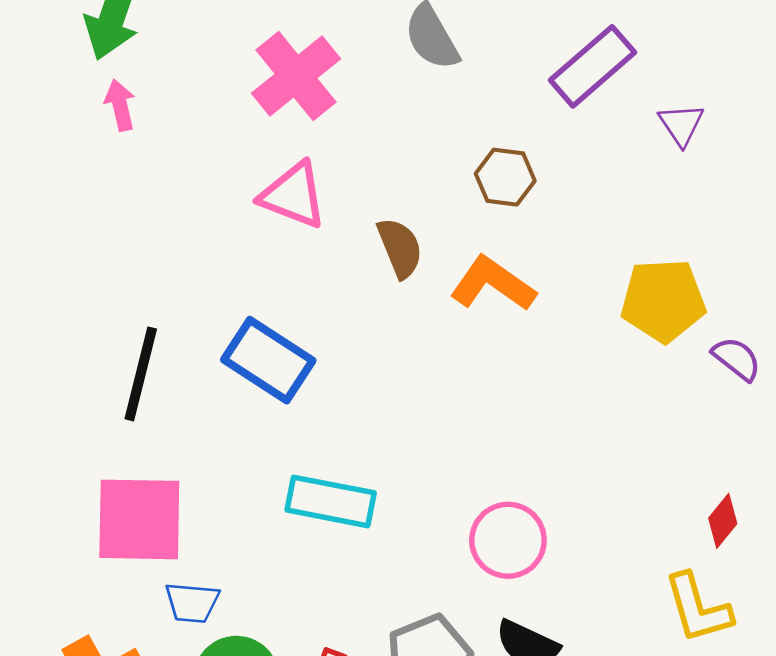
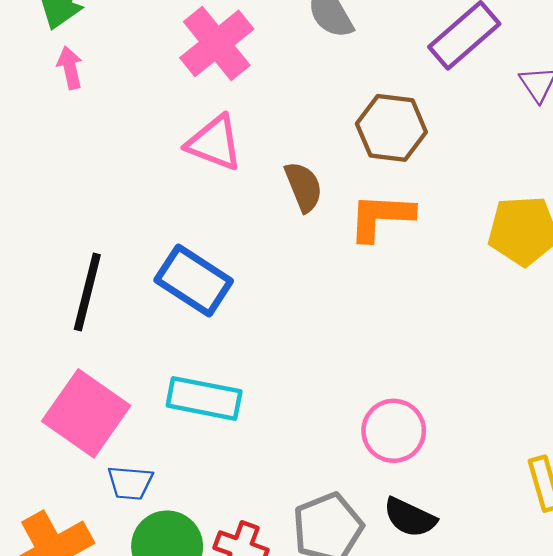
brown hexagon: (505, 177) -> (391, 128), size x1.4
orange L-shape: (493, 284) -> (381, 217), turned -32
cyan rectangle: (331, 501) -> (204, 398), moved
pink square: (139, 519) -> (86, 413), turned 34

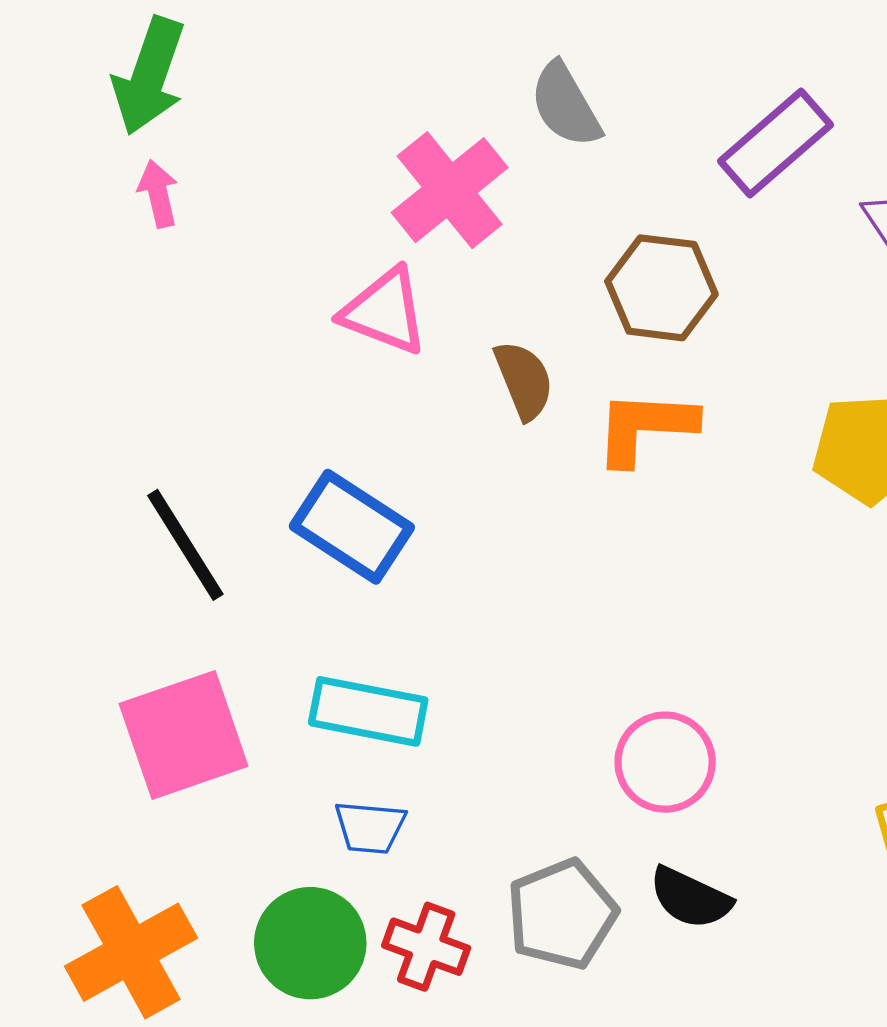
pink cross: (217, 43) -> (450, 190), moved
black line: (87, 292) -> (185, 545), turned -46
pink square: (86, 413) -> (184, 735), turned 36
blue trapezoid: (130, 483) -> (370, 827), moved

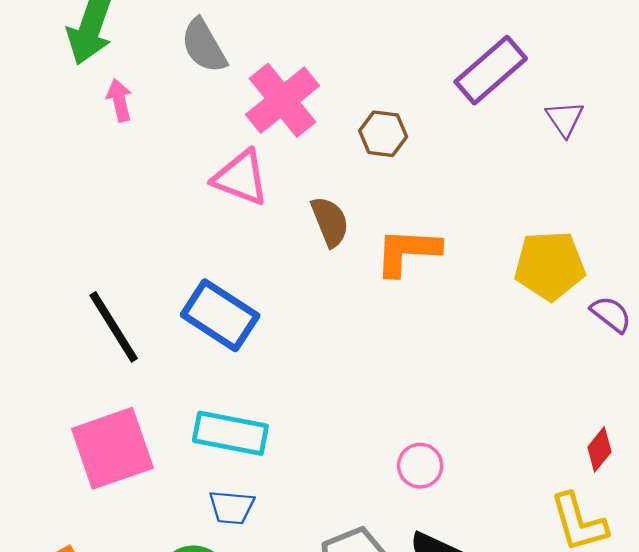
gray semicircle: (566, 105) -> (204, 46), moved
pink arrow: (158, 194) -> (119, 100), moved
brown hexagon: (661, 288) -> (383, 134), moved, size x0.7
pink circle: (665, 762) -> (420, 466), size x0.7

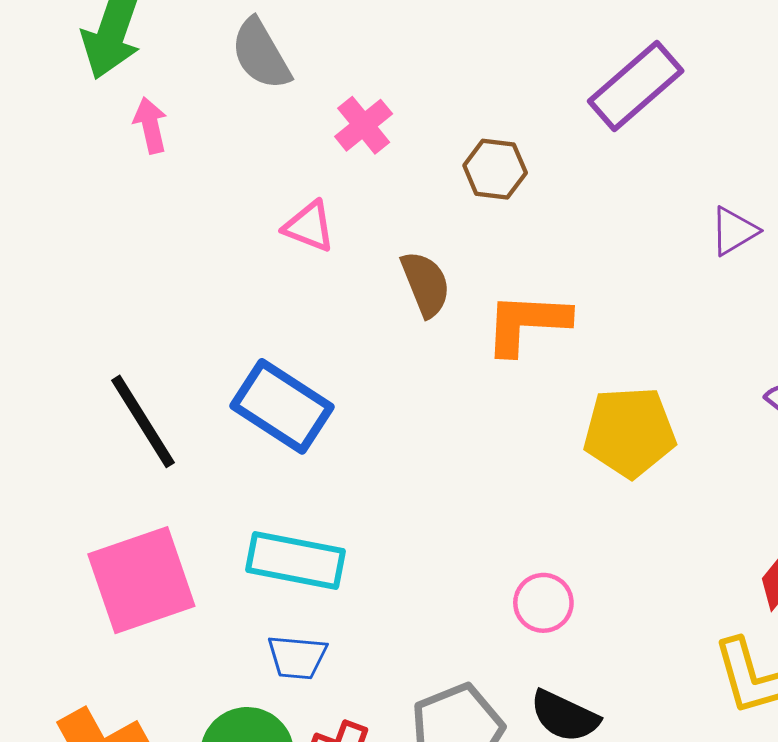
pink cross: (282, 100) -> (364, 125), size x0.6
purple triangle: (565, 119) -> (734, 231), moved, turned 33
pink triangle: (241, 178) -> (309, 226), size x0.7
yellow pentagon: (550, 266) -> (630, 432), moved

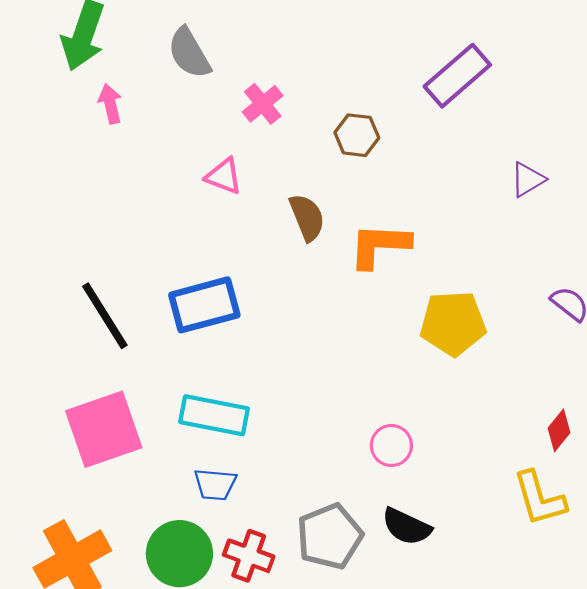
blue rectangle: (282, 406) -> (204, 305), turned -48

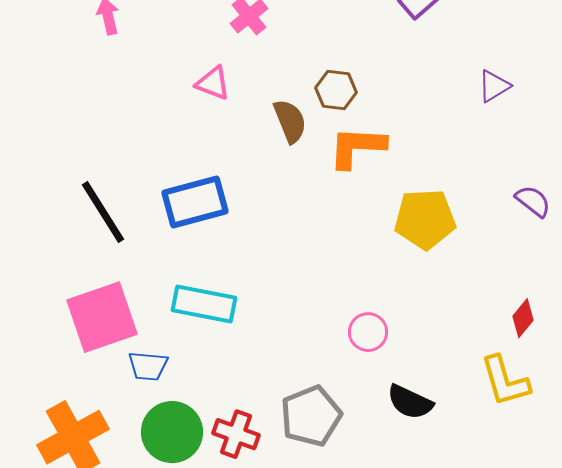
brown hexagon: (357, 135) -> (336, 90), moved
blue trapezoid: (215, 484) -> (148, 366), moved
black semicircle: (407, 527) -> (410, 402), moved

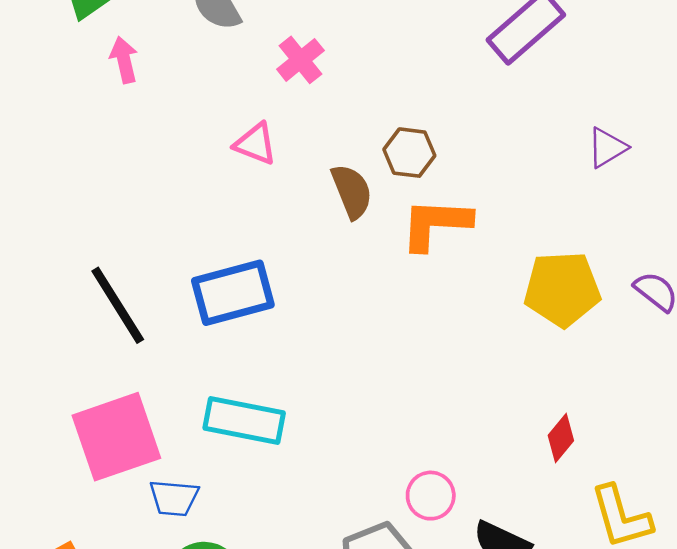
yellow pentagon: (425, 219) -> (562, 289), moved
red diamond: (523, 318) -> (561, 438), moved
pink circle: (368, 332) -> (431, 496), moved

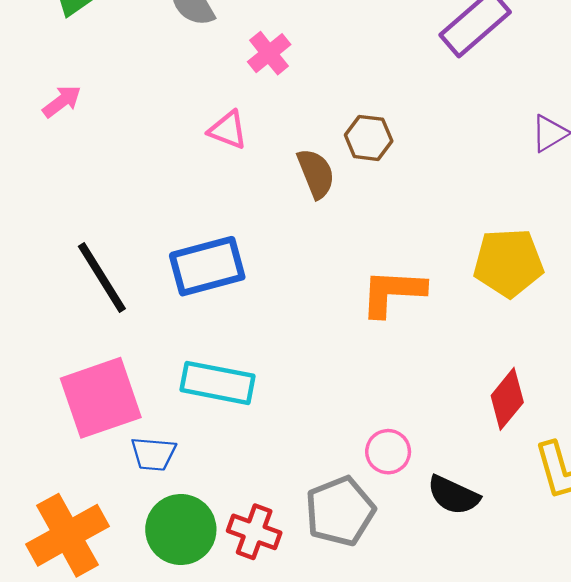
pink arrow: (124, 60) -> (62, 101), moved, turned 66
orange L-shape: (436, 224) -> (393, 292), moved
red diamond: (561, 438) -> (507, 399), size x1.4

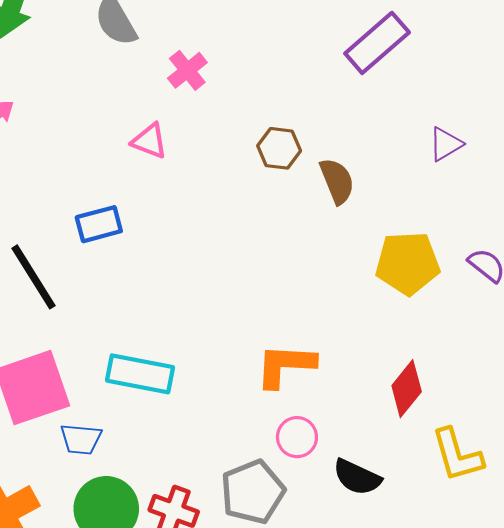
brown semicircle: (316, 173) -> (337, 181), moved
blue rectangle: (207, 266) -> (99, 224), moved, size x0.7
orange L-shape: (393, 292) -> (285, 365), moved

